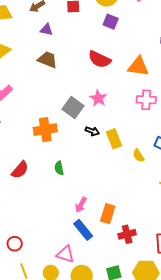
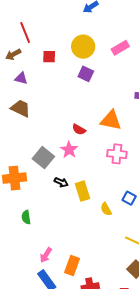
red semicircle: (99, 59) -> (79, 130), moved, size x0.6

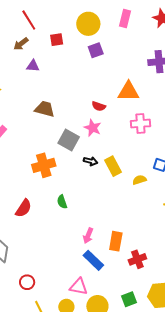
pink rectangle: (120, 48) -> (125, 18), turned -36
purple square: (86, 74) -> (96, 50), turned -35
brown trapezoid: (21, 108) -> (45, 109), moved
yellow semicircle: (106, 209) -> (139, 180), turned 112

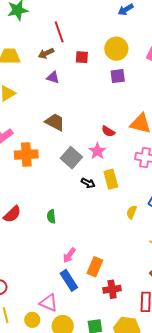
orange cross: (44, 165) -> (26, 155), moved
yellow rectangle: (113, 166) -> (111, 179), moved
yellow semicircle: (139, 180) -> (132, 212), turned -64

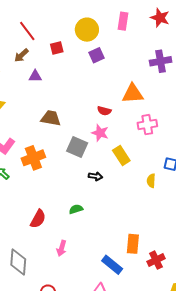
black arrow: (88, 183) -> (96, 176), moved
green semicircle: (51, 216) -> (76, 209), turned 96
pink arrow: (69, 255) -> (62, 248), moved

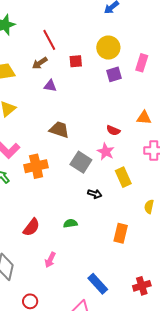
pink rectangle: (123, 21) -> (142, 63), moved
orange triangle: (133, 94) -> (144, 118), size x0.7
orange rectangle: (133, 244) -> (121, 233), moved

